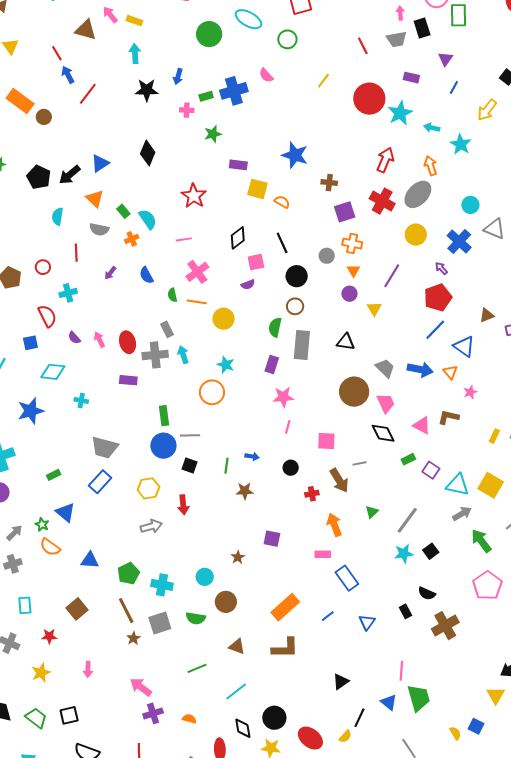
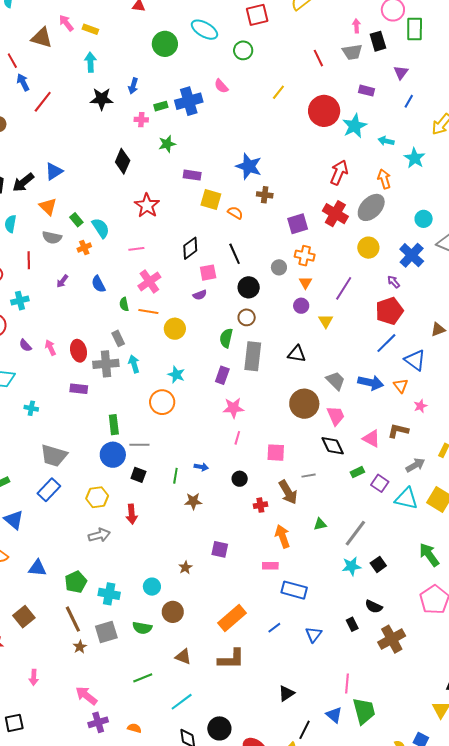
black diamond: (148, 153) -> (123, 161), moved
brown cross: (329, 183) -> (265, 195), moved
green triangle: (372, 512) -> (320, 524), turned 32
gray arrow: (462, 514) -> (415, 465), moved
blue rectangle: (347, 578) -> (294, 590), turned -40

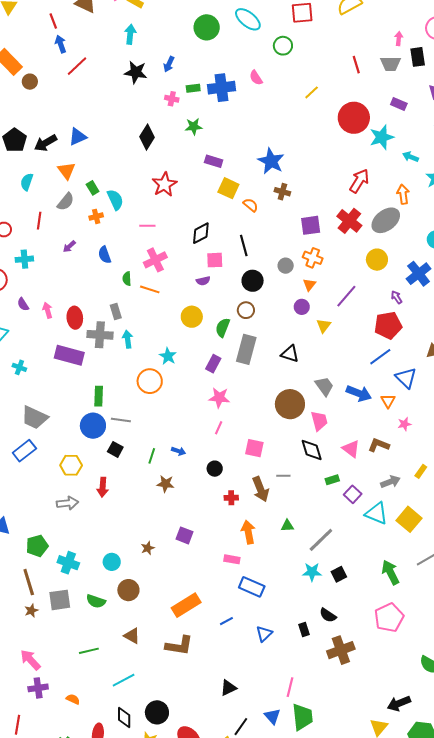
gray semicircle: (52, 238) -> (66, 202), turned -72
yellow circle: (175, 329) -> (192, 317), moved
purple rectangle: (79, 389) -> (69, 355), size x1.6

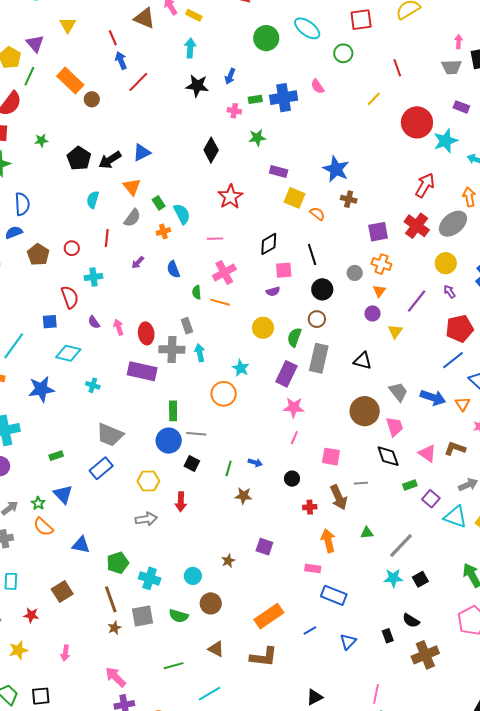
red line: (356, 65) -> (397, 68), moved
purple arrow: (397, 297) -> (449, 292), moved
purple rectangle: (213, 364) -> (286, 374), size x1.4

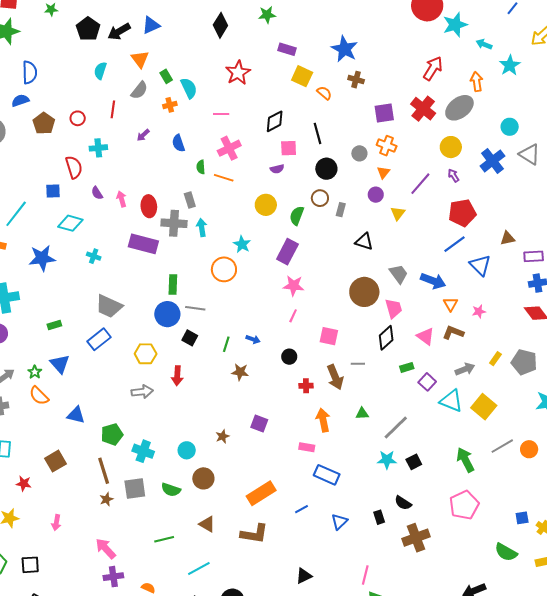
gray rectangle: (319, 358) -> (341, 210), moved, size x0.5
orange triangle: (463, 404) -> (450, 304), moved
black diamond: (388, 456) -> (386, 338), turned 65

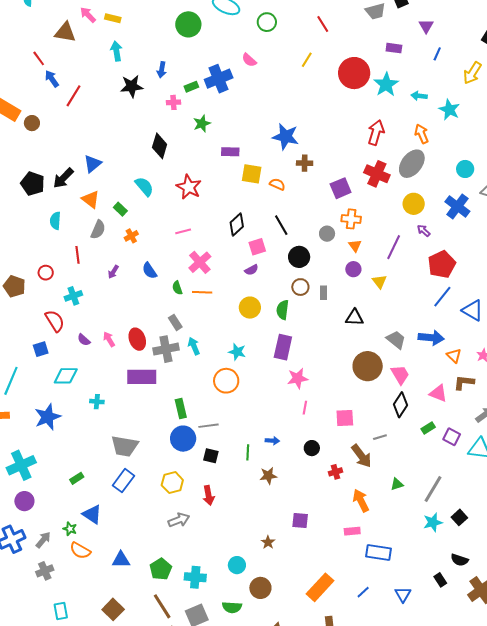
cyan semicircle: (189, 88) -> (144, 186), moved

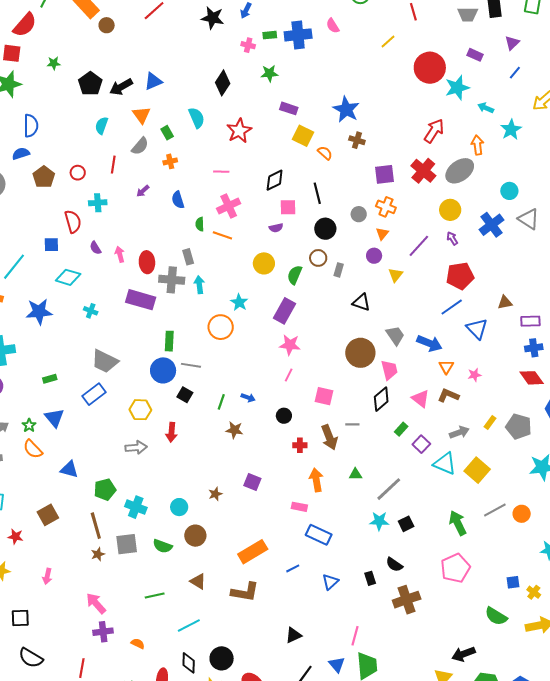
green rectangle: (428, 428) -> (401, 429), turned -32

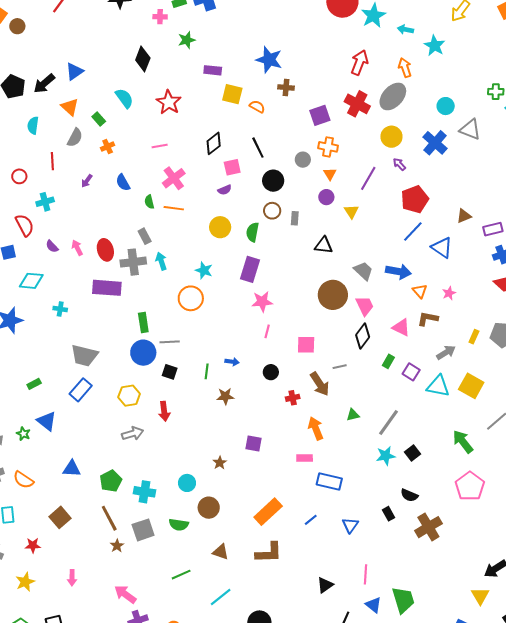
orange semicircle: (33, 449) -> (23, 480), moved
pink line: (355, 636) -> (365, 574), moved

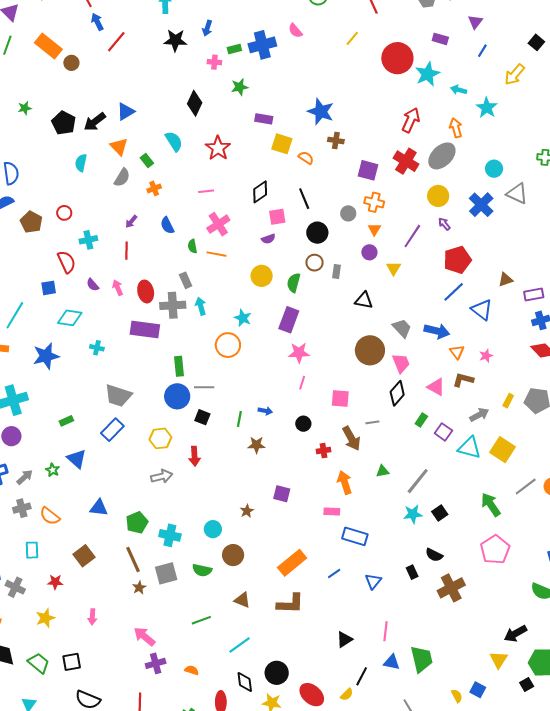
purple square: (320, 115) -> (368, 170), turned 30
red line: (52, 161) -> (126, 251), moved
blue triangle: (373, 605) -> (392, 662), turned -30

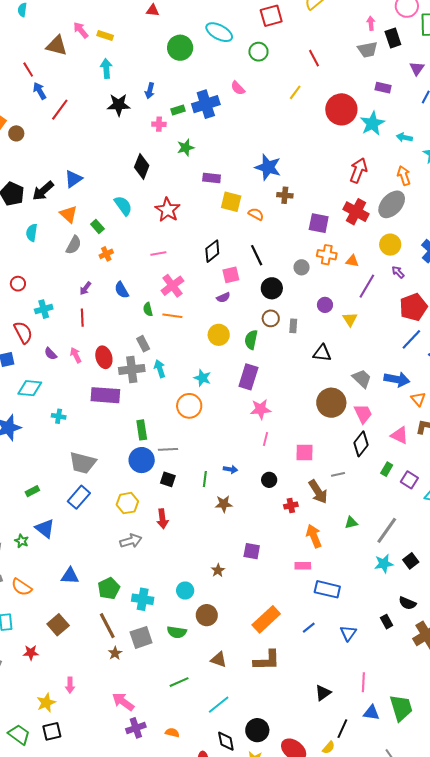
orange triangle: (374, 229) -> (352, 261), moved, turned -48
yellow star: (45, 618) -> (46, 703), moved

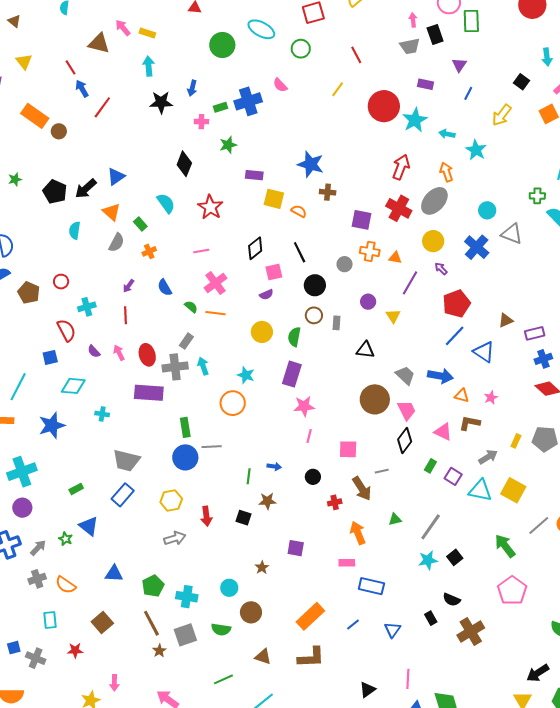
green semicircle: (148, 309) -> (191, 307), turned 144
gray rectangle: (143, 344) -> (186, 341), turned 63
orange triangle: (418, 399) -> (462, 396), turned -35
black square: (168, 479) -> (244, 518), moved

